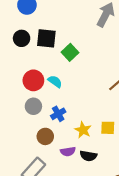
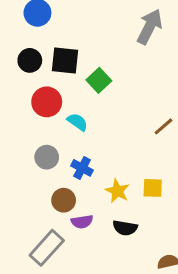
red circle: (33, 80) -> (47, 102), moved
blue cross: (58, 114) -> (82, 168), turned -32
purple semicircle: (68, 152) -> (82, 222), moved

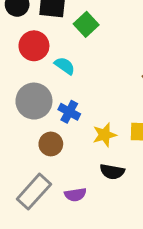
gray circle: (47, 157) -> (34, 101), size x1.5
yellow star: (117, 191) -> (105, 135), turned 30
purple semicircle: (82, 222) -> (75, 195), moved

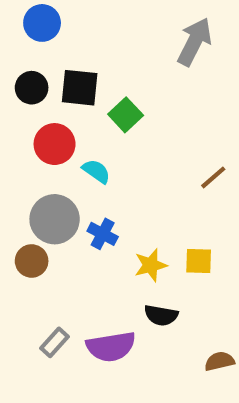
brown circle: (51, 144) -> (32, 261), moved
gray rectangle: (34, 192) -> (55, 342), size x0.6
purple semicircle: (75, 195) -> (111, 347), size x1.6

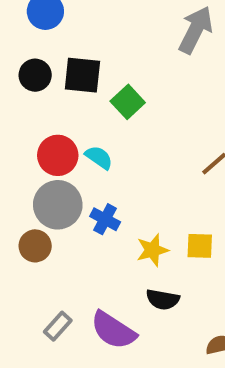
red circle: (55, 144) -> (58, 155), moved
purple semicircle: (111, 347) -> (113, 330), turned 42

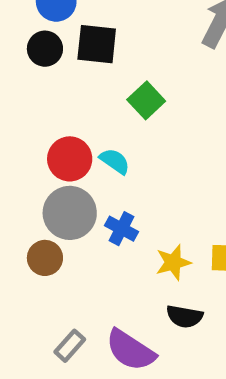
black circle: (35, 75) -> (45, 49), moved
black square: (82, 75) -> (97, 44), moved

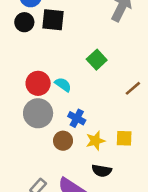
green square: (146, 100) -> (97, 60), moved
blue cross: (121, 229) -> (77, 118), moved
brown circle: (45, 258) -> (63, 141), moved

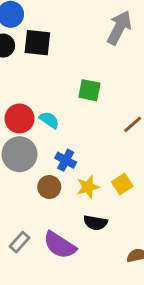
green square: (97, 60) -> (89, 90), turned -36
yellow square: (124, 138) -> (122, 184), turned -35

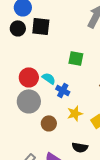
blue cross: (66, 160) -> (63, 90), moved
yellow star: (88, 187) -> (75, 113), moved

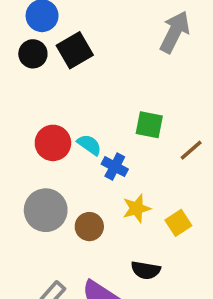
black square: (41, 26) -> (75, 50), turned -36
green square: (76, 58) -> (149, 125), moved
gray circle: (29, 101) -> (46, 210), moved

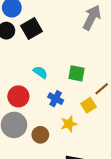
red circle: (53, 143) -> (18, 96), moved
cyan semicircle: (89, 145) -> (40, 72), moved
yellow square: (178, 223) -> (89, 105), moved

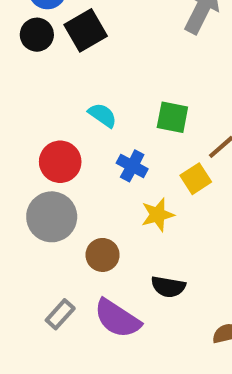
brown circle: (40, 135) -> (103, 255), moved

